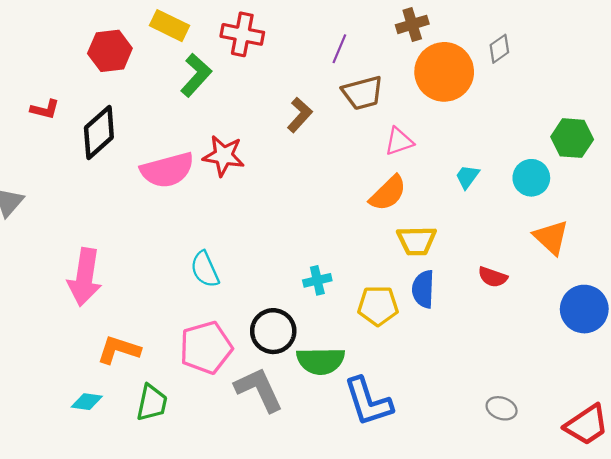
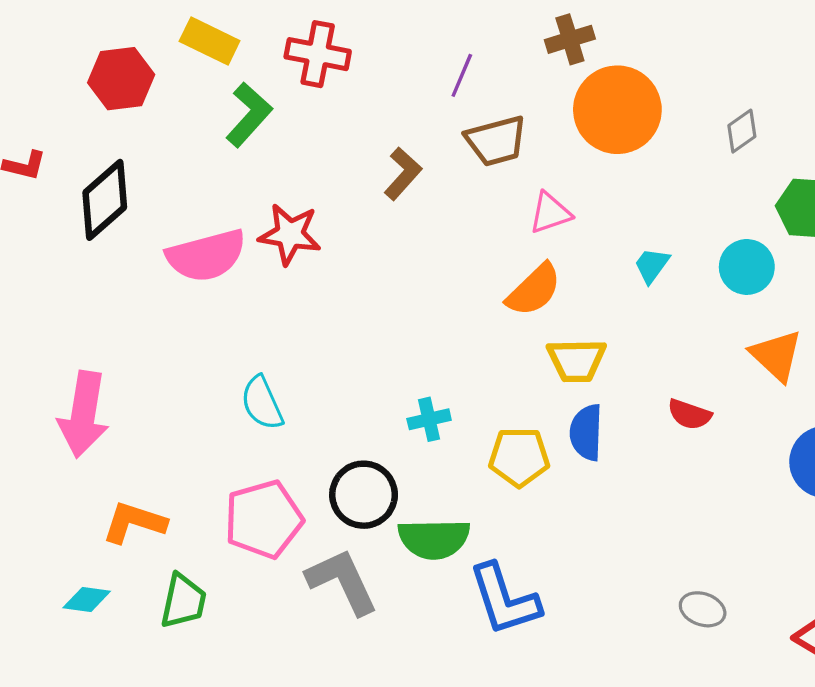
gray diamond: (499, 49) -> (742, 131), moved

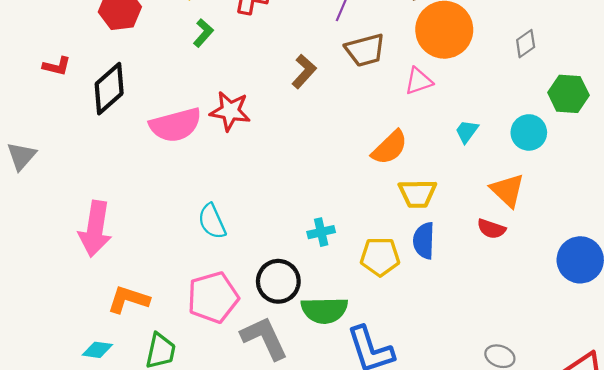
green L-shape: (249, 115) -> (203, 33), size x0.7
pink triangle: (550, 213) -> (419, 81), moved
orange triangle: (776, 355) -> (507, 190), moved

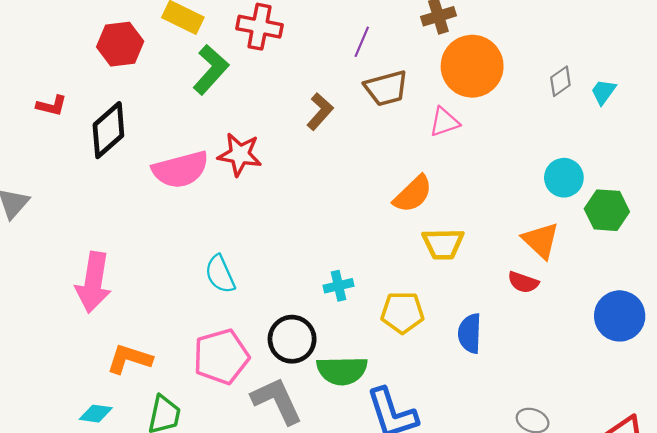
green L-shape: (203, 33) -> (211, 70), size x1.6
green hexagon: (568, 94) -> (607, 210), moved
cyan trapezoid: (467, 131) -> (603, 92), moved
blue semicircle: (424, 241) -> (470, 333), moved

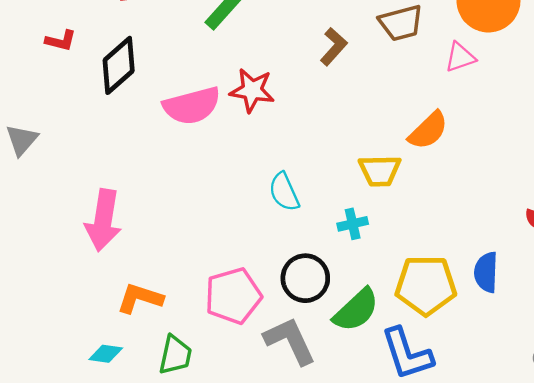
yellow trapezoid: (443, 244) -> (380, 171), moved
cyan semicircle: (220, 274) -> (284, 192), moved
yellow pentagon: (402, 312) -> (426, 285), moved, size x1.4
green semicircle: (342, 371) -> (356, 310), turned -42

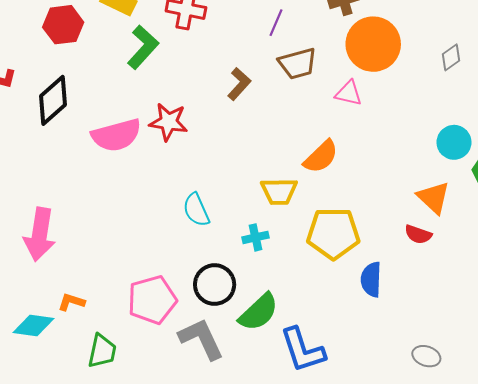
pink triangle: (460, 57) -> (349, 93), turned 32
yellow pentagon: (426, 285) -> (333, 233), moved
orange L-shape: (140, 298) -> (71, 302), size x0.7
cyan diamond: (106, 354) -> (34, 325), moved, size x1.4

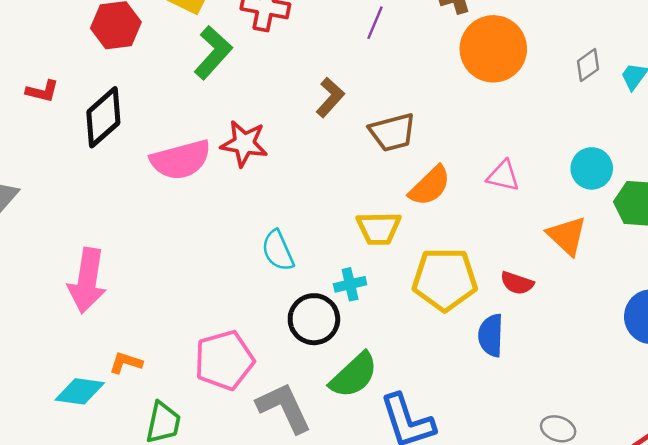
brown trapezoid: (297, 64) -> (392, 132), moved
pink triangle: (349, 93) -> (503, 176), moved
red semicircle: (418, 234) -> (517, 283), moved
black circle: (215, 285) -> (314, 319), moved

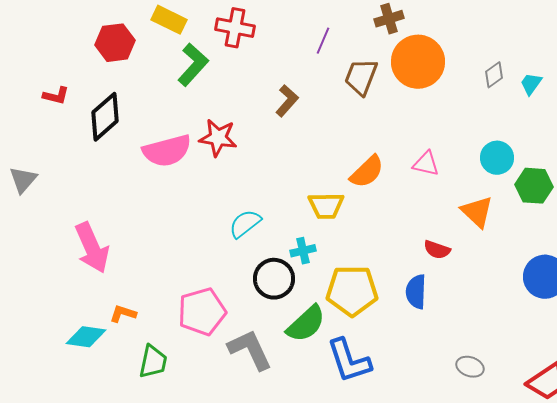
brown trapezoid: (392, 132) -> (361, 77), moved, turned 126
cyan semicircle: (278, 251) -> (245, 224), turned 76
yellow pentagon: (445, 279) -> (352, 291), moved
pink arrow: (87, 281) -> (92, 248), turned -33

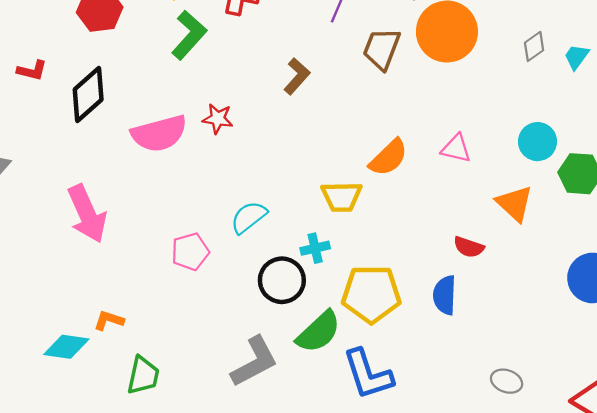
red star: (218, 138) -> (218, 119), size x0.7
pink arrow: (92, 248) -> (87, 214), moved
pink pentagon: (202, 312) -> (190, 252), moved, size x0.7
gray L-shape: (250, 350) -> (254, 362), turned 87

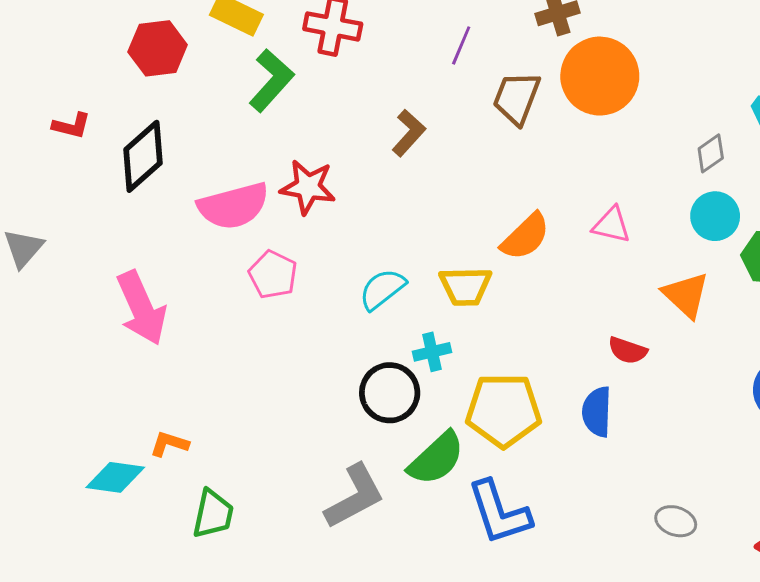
gray diamond: (534, 46) -> (711, 153), moved
red star: (218, 119) -> (308, 187), size x1.4
cyan semicircle: (249, 217) -> (382, 289), moved
pink pentagon: (190, 252) -> (273, 275), moved, turned -30

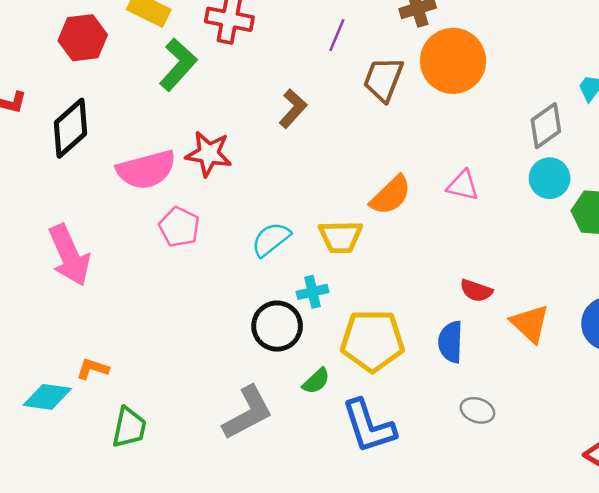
gray diamond: (711, 153) -> (546, 126), size x1.4
orange triangle: (686, 295) -> (530, 324), moved
green semicircle: (436, 458) -> (316, 381), size x0.6
gray ellipse: (676, 521) -> (477, 410), moved

